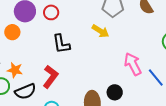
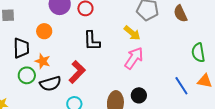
orange circle: (12, 32) -> (44, 31), moved
pink arrow: (133, 64) -> (134, 58), moved, turned 55

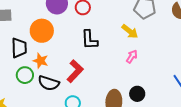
orange circle: (44, 31) -> (42, 31), size x1.5
pink arrow: (134, 58) -> (132, 57), size x0.6
black semicircle: (50, 84) -> (49, 83), turned 35

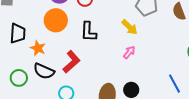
orange circle: (42, 31) -> (56, 20), moved
green circle: (25, 75) -> (19, 78), moved

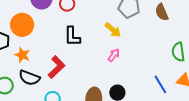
orange circle: (56, 20) -> (22, 25), moved

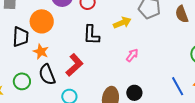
yellow arrow: (113, 30) -> (122, 23), moved, turned -66
black semicircle: (29, 78) -> (47, 75), turned 45

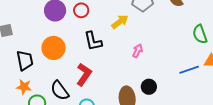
orange circle: (42, 21) -> (54, 48), moved
orange star: (41, 52) -> (24, 87), moved
blue line: (178, 86) -> (189, 70), turned -66

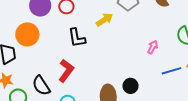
orange circle: (54, 48) -> (27, 34), moved
pink arrow: (137, 51) -> (153, 47), moved

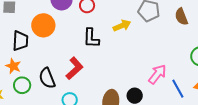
pink arrow: (153, 47) -> (157, 74), moved, size x1.5
blue line: (171, 71) -> (178, 89), turned 66

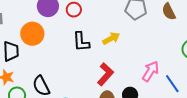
yellow arrow: (122, 26) -> (111, 38), moved
red L-shape: (74, 68) -> (105, 74), moved

